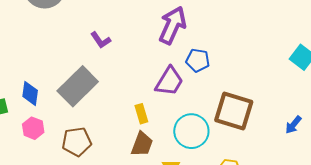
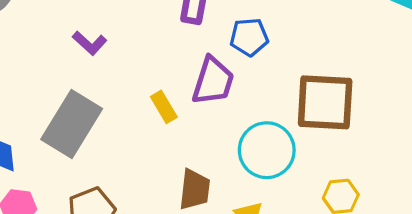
yellow rectangle: (141, 114) -> (164, 107), moved

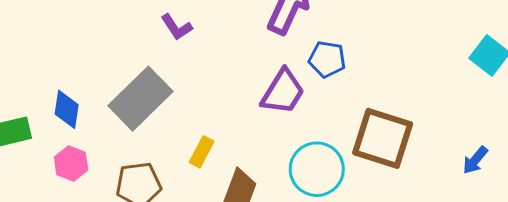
yellow rectangle: (164, 107) -> (202, 152), moved, turned 44

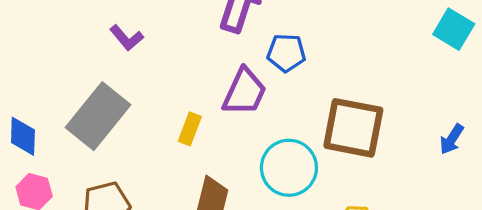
yellow rectangle: (202, 152) -> (190, 129), moved

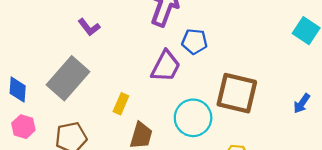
yellow rectangle: (190, 129) -> (121, 104), moved

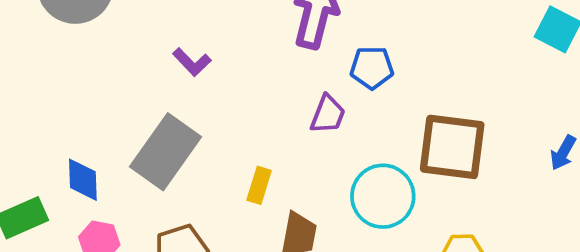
purple trapezoid: (166, 66) -> (328, 114), size x0.7

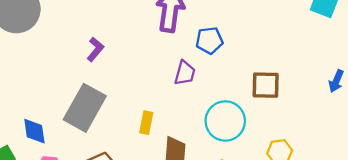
purple L-shape: (192, 62) -> (95, 49), turned -90
brown square: (452, 147) -> (266, 85), size x0.7

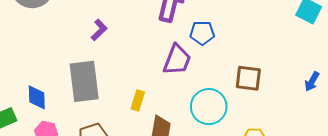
purple trapezoid: (185, 73) -> (177, 60), size x1.4
gray rectangle: (85, 108) -> (84, 81), turned -42

